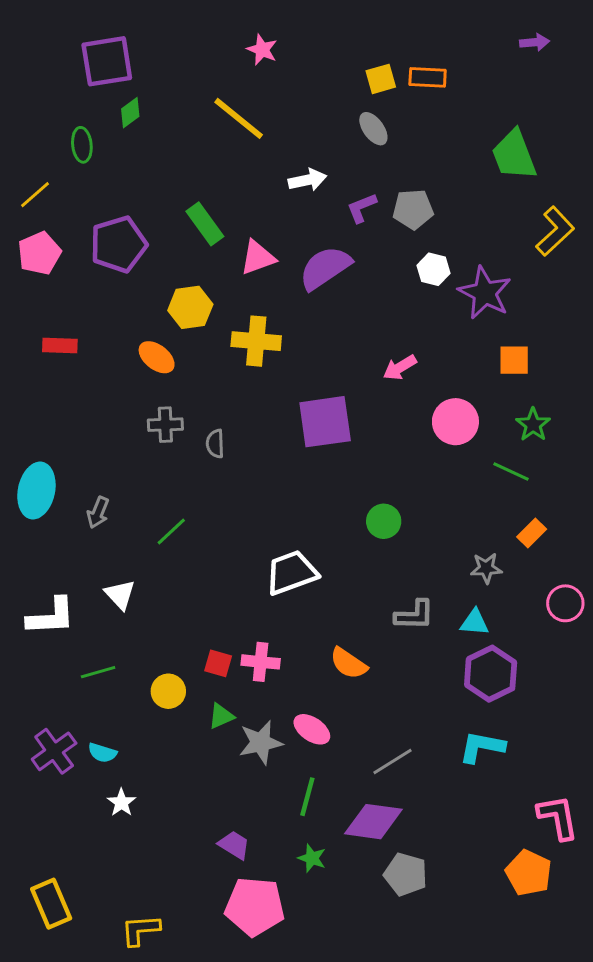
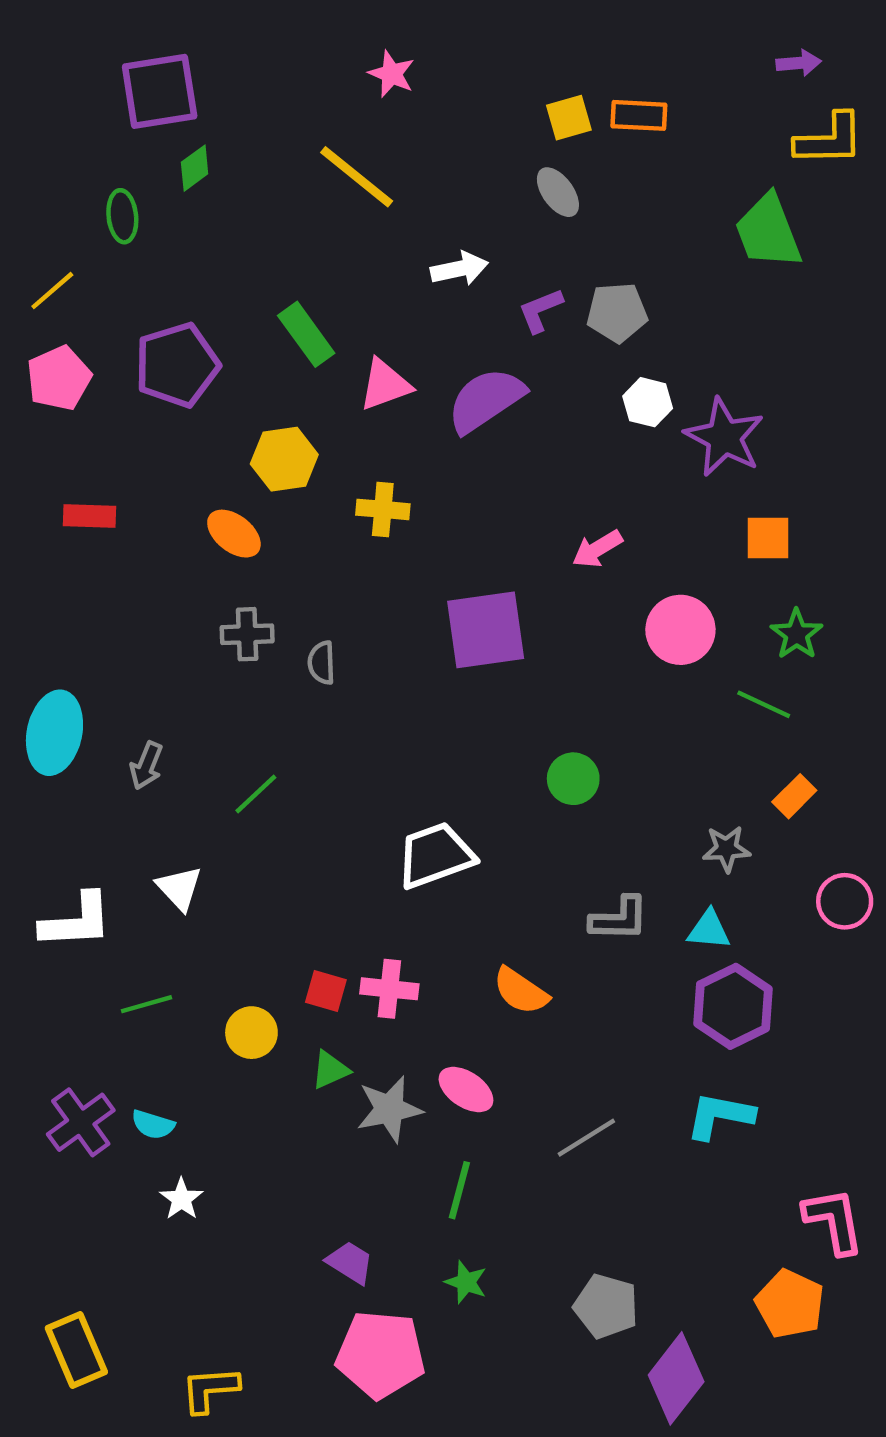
yellow L-shape: (555, 231) -> (829, 140), moved, turned 42
yellow cross: (256, 341) -> (383, 509), size x0.7
purple diamond: (373, 822) -> (676, 1378), moved, turned -60

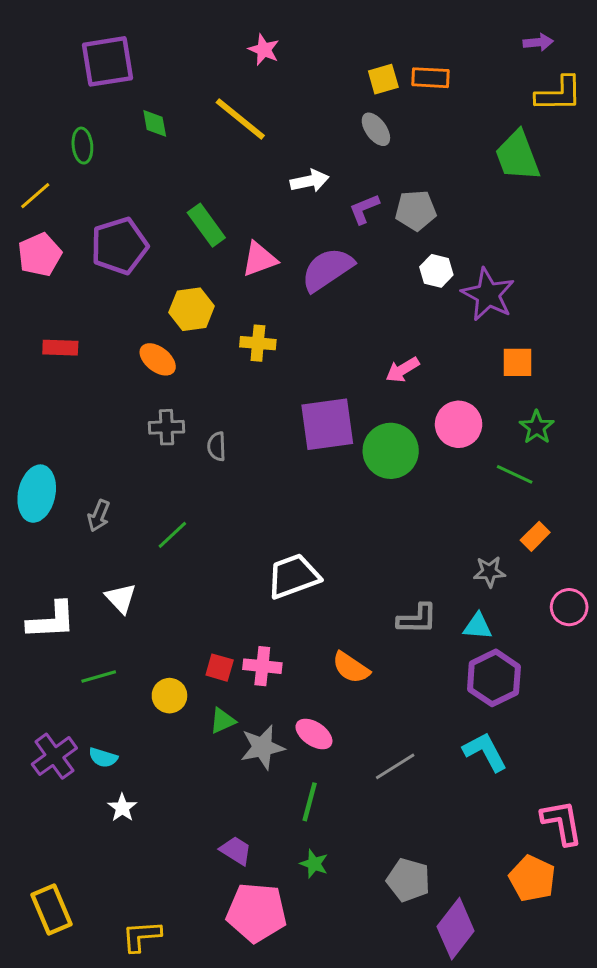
green diamond: (195, 168) -> (155, 123), moved, turned -64
green circle: (573, 779) -> (391, 451), moved, size x1.6
cyan L-shape: (720, 1116) -> (485, 752), turned 51

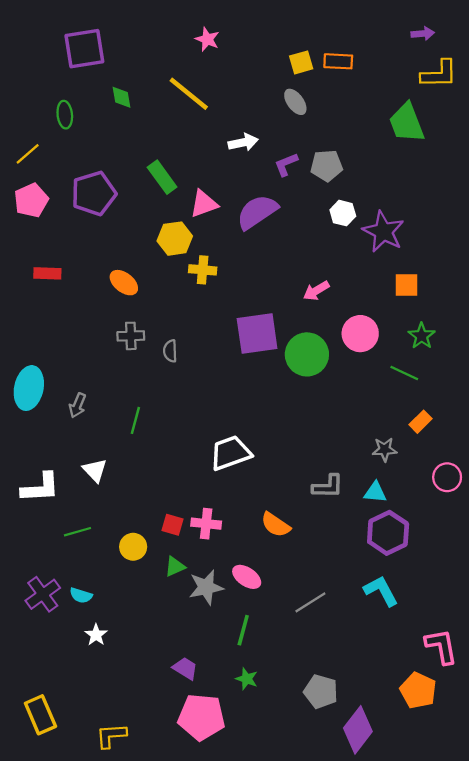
yellow hexagon: (192, 309) -> (175, 239), moved
green line: (172, 535) -> (135, 420), turned -32

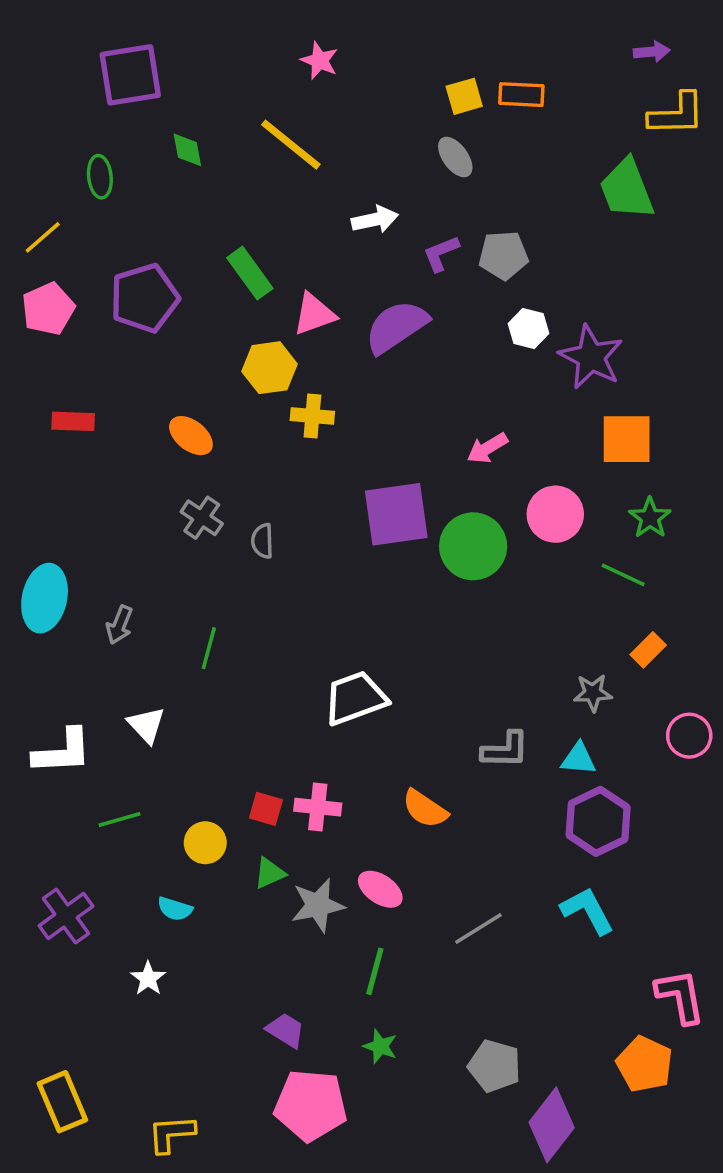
orange square: (407, 285) -> (627, 439), size x1.4
gray cross: (131, 336) -> (202, 518), turned 36
cyan semicircle: (81, 595) -> (175, 909), moved

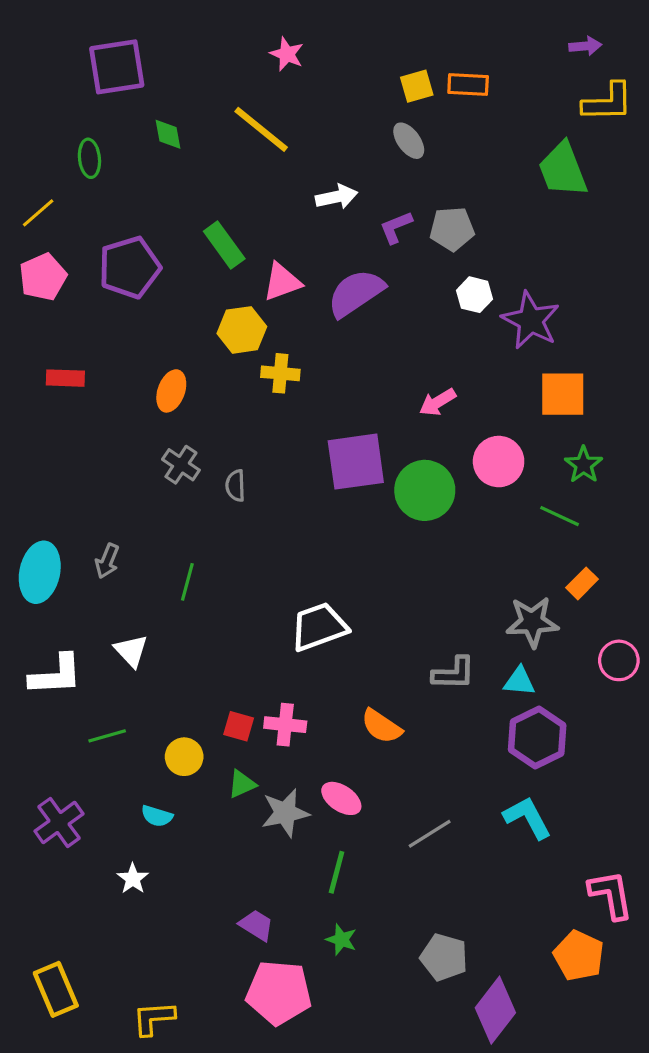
orange ellipse: (191, 436) -> (171, 391), turned 72
cyan ellipse: (45, 598) -> (40, 572), moved
gray star: (593, 693) -> (532, 622), size x1.5

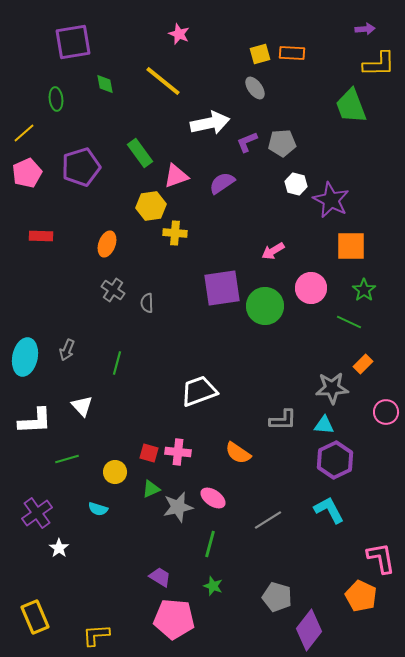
white arrow: (337, 197) -> (210, 123), size x1.5
purple semicircle: (356, 293) -> (222, 183), size x0.7
white star: (133, 879) -> (59, 548), moved

